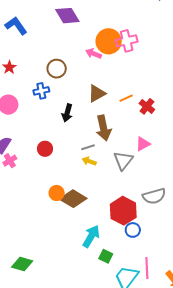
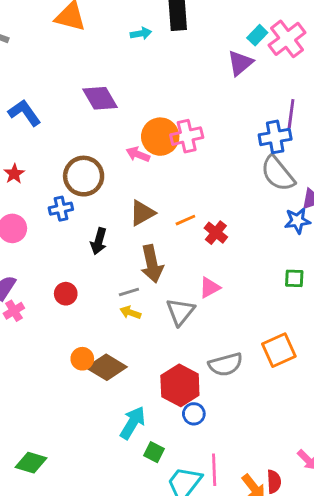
brown circle: (57, 69) -> (84, 176), size x1.4

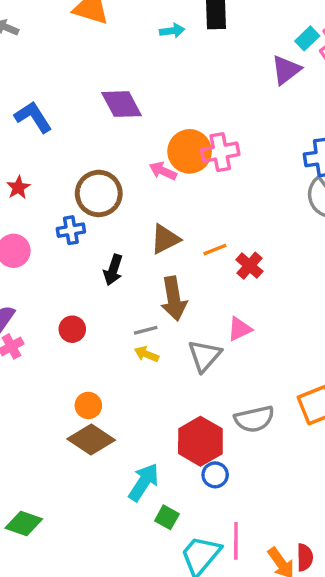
brown diamond: (106, 367) -> (91, 440), moved

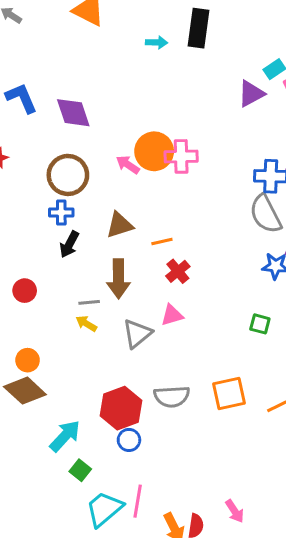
purple diamond: (122, 104) -> (73, 113), moved
blue cross: (71, 230) -> (61, 213), moved
red cross: (249, 266) -> (178, 271), moved

